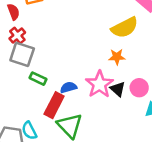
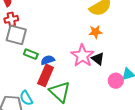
red cross: (17, 36) -> (11, 19), turned 32
blue semicircle: (68, 87) -> (48, 60), moved
pink circle: (139, 88) -> (116, 81), moved

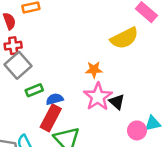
orange star: (95, 32) -> (94, 70), moved
gray square: (16, 35) -> (18, 65), turned 30
green rectangle: (31, 54) -> (34, 90), turned -48

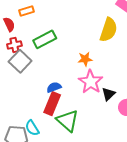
yellow semicircle: (124, 38) -> (109, 30), turned -40
green rectangle: (34, 90) -> (45, 39), moved, size x1.5
black triangle: (117, 102) -> (109, 94), moved, turned 40

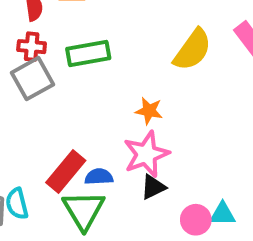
yellow semicircle: (109, 30) -> (192, 50), moved
blue semicircle: (54, 87) -> (99, 177), moved
black triangle: (109, 94) -> (153, 187), moved

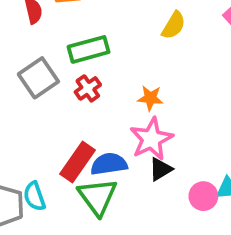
red cross: (32, 47) -> (88, 88), moved, turned -35
yellow semicircle: (192, 50) -> (174, 25), moved, size x0.7
blue semicircle: (99, 177) -> (109, 164), size x1.4

